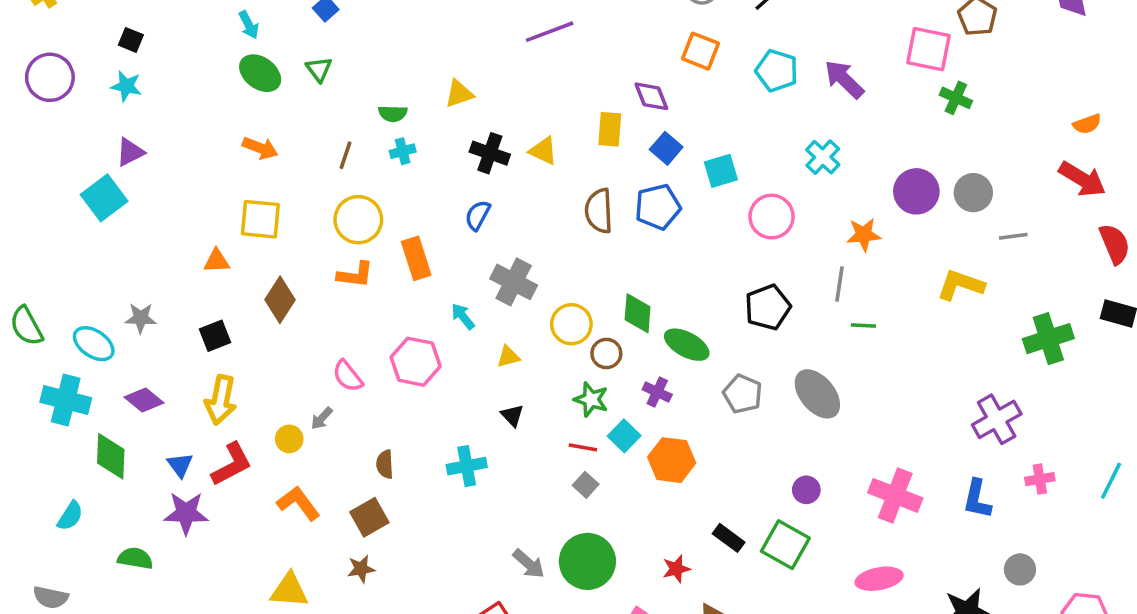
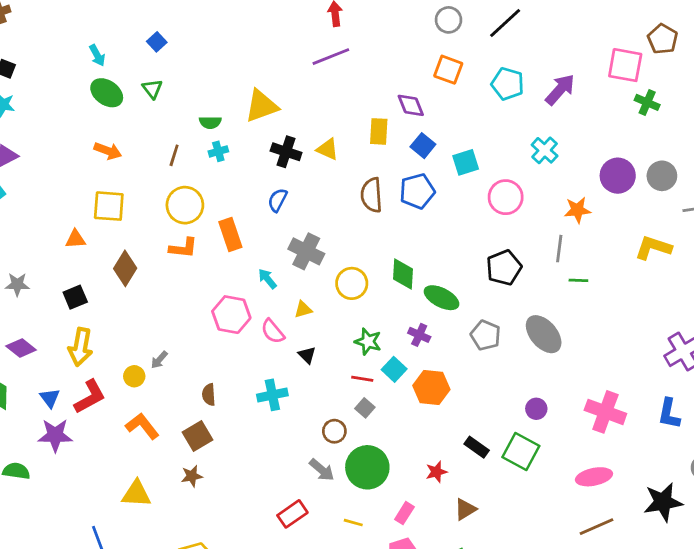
purple arrow: (844, 79) -> (560, 90), turned 88
yellow triangle: (459, 94) -> (261, 106), size x1.5
brown circle: (606, 354) -> (334, 431), moved
pink semicircle: (348, 376) -> (273, 331), moved

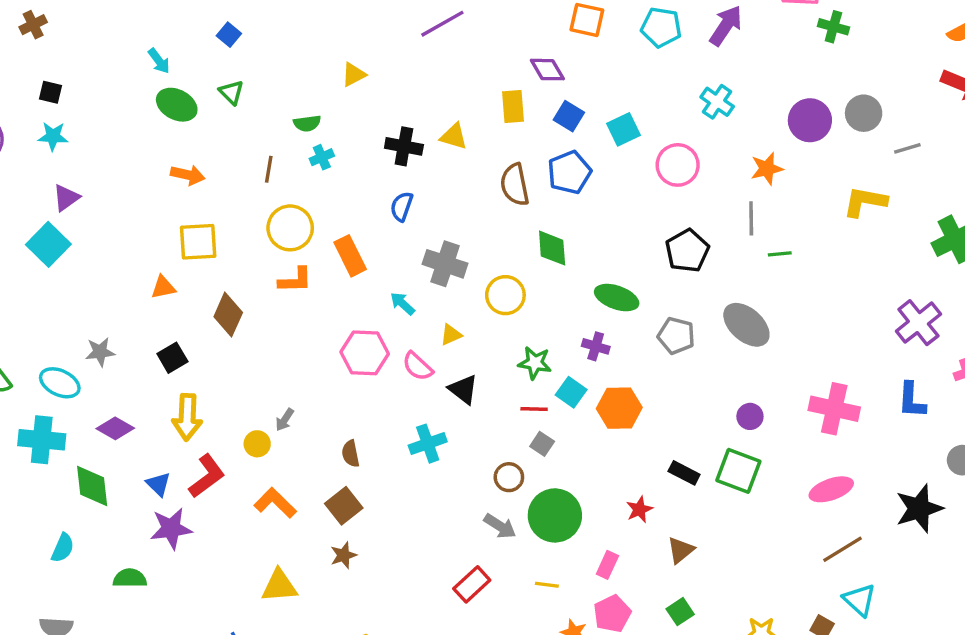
yellow triangle: (261, 106) -> (354, 75), moved, size x0.6
green diamond: (403, 274) -> (552, 248), moved
black triangle: (307, 355) -> (463, 389), size x1.4

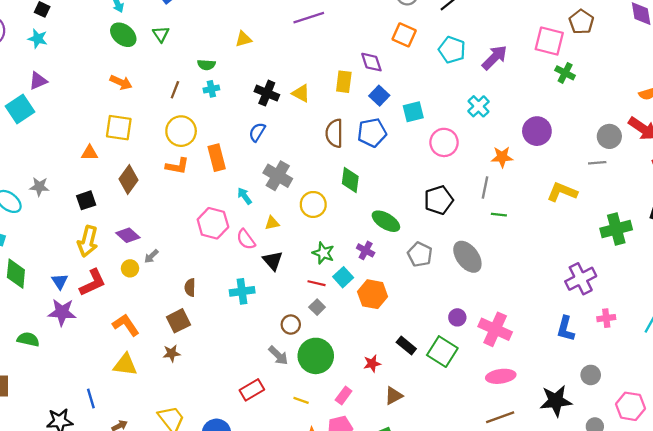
gray circle: (864, 113) -> (609, 136), moved
pink cross: (834, 409) -> (495, 329), moved
purple diamond: (115, 428) -> (128, 235), moved
orange L-shape: (275, 503) -> (126, 325), moved

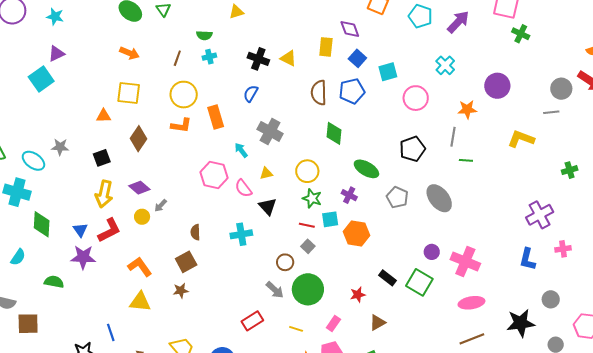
yellow circle: (313, 204) -> (307, 171), moved
green cross: (616, 229) -> (570, 170), size x0.6
cyan square: (343, 277) -> (330, 219), turned 36

